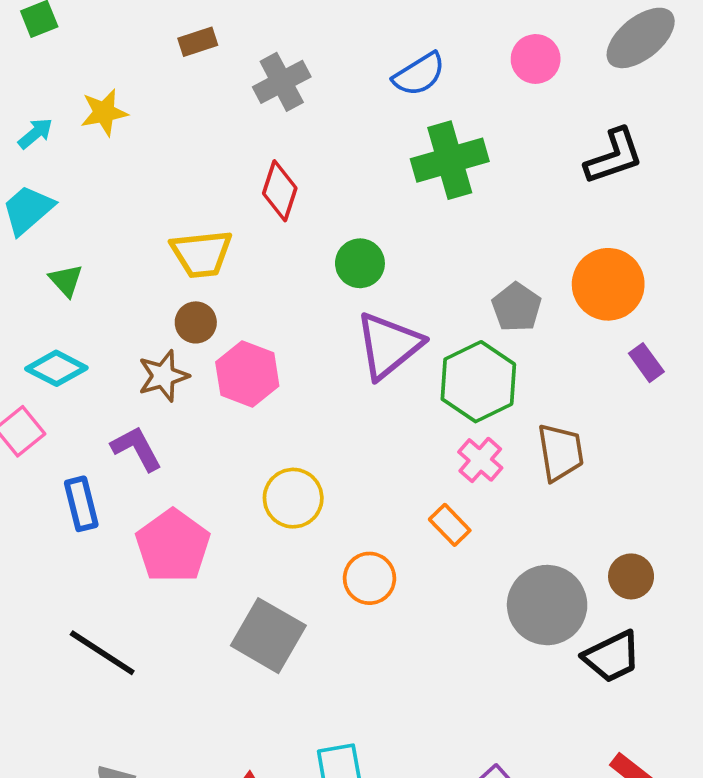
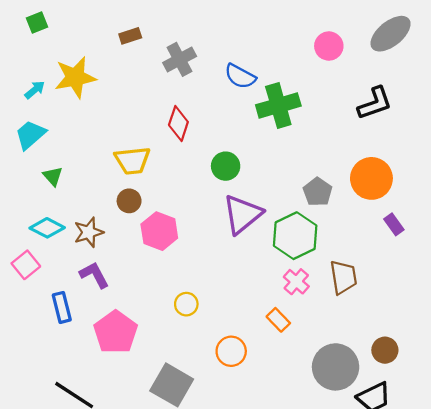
blue semicircle: (419, 74) -> (240, 76), moved, turned 60
yellow star: (104, 112) -> (75, 77), size x1.5
brown star: (163, 376) -> (89, 232), moved
yellow circle: (293, 498) -> (186, 304), size x0.7

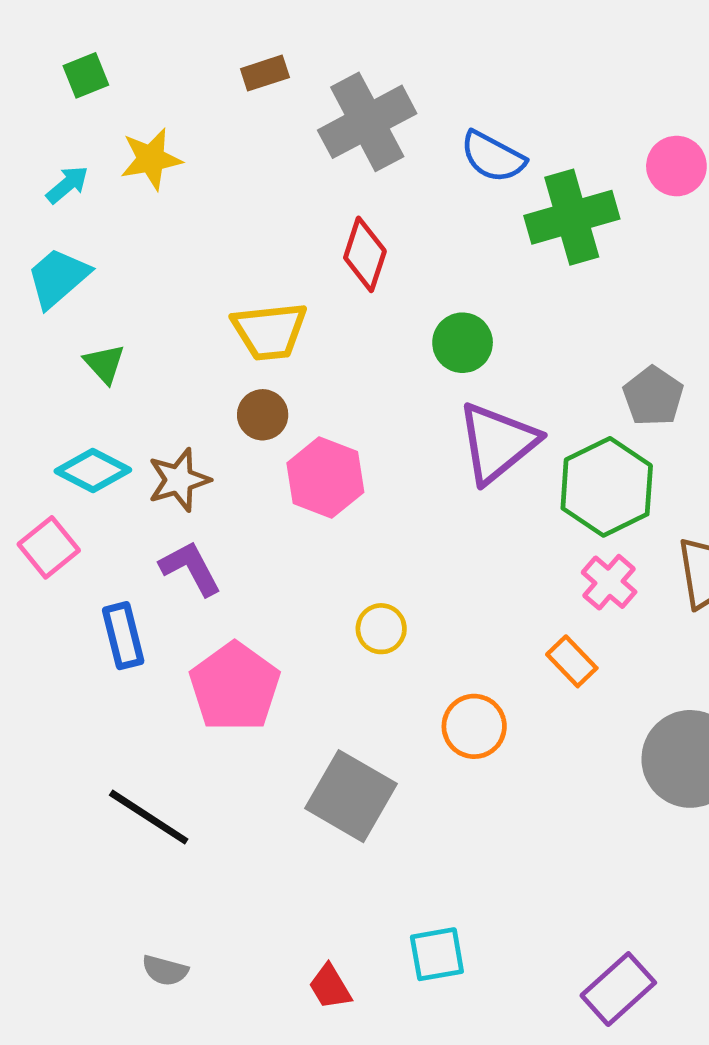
green square: (37, 22) -> (86, 75), moved
pink circle: (329, 46) -> (676, 166), moved
gray cross: (180, 59) -> (367, 122), size x1.4
yellow star: (75, 77) -> (151, 159), size x0.7

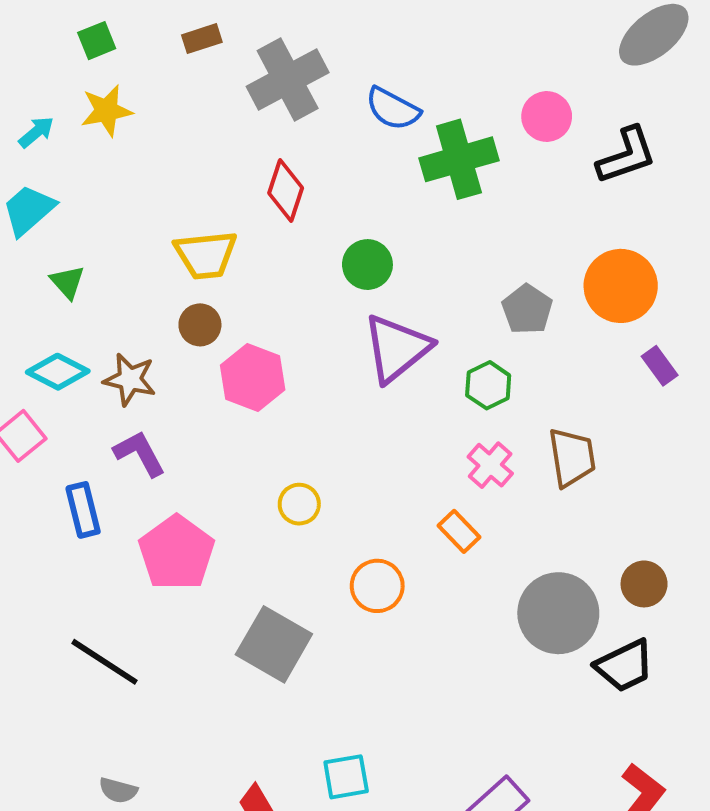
green square: (86, 75) -> (97, 41), moved
brown star: (179, 480) -> (130, 379), turned 30
green hexagon: (607, 487) -> (488, 385), size x0.6

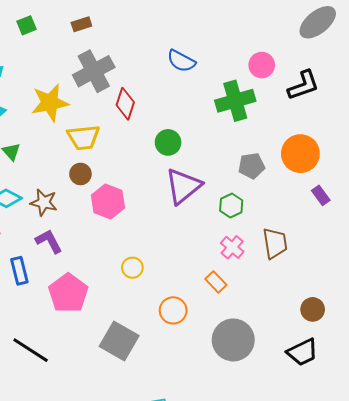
gray cross: (288, 79) -> (94, 71), moved
yellow star: (106, 111) -> (50, 103), moved, size x1.4
green cross: (459, 159) -> (235, 101), moved
gray pentagon: (527, 309) -> (252, 166), turned 30
gray circle: (558, 613) -> (233, 340), moved

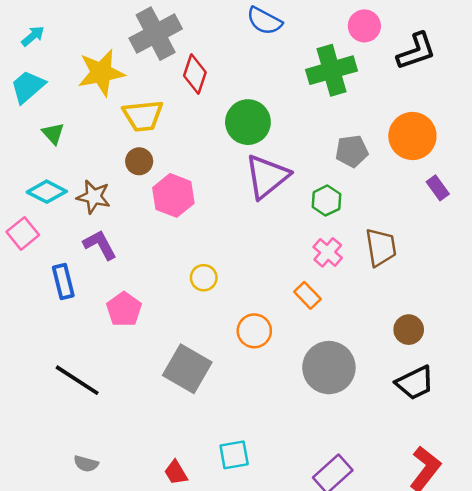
green circle: (168, 142) -> (248, 122), size x1.4
pink pentagon: (68, 293) -> (124, 309), size x0.7
brown circle: (313, 309) -> (409, 330), moved

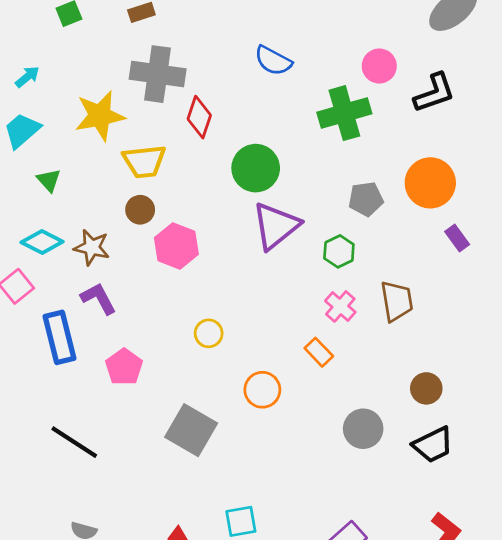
gray cross: (156, 34) -> (158, 74), turned 36
blue rectangle: (63, 282) -> (60, 337), size x1.4
gray circle: (329, 368) -> (363, 429), moved, size x0.7

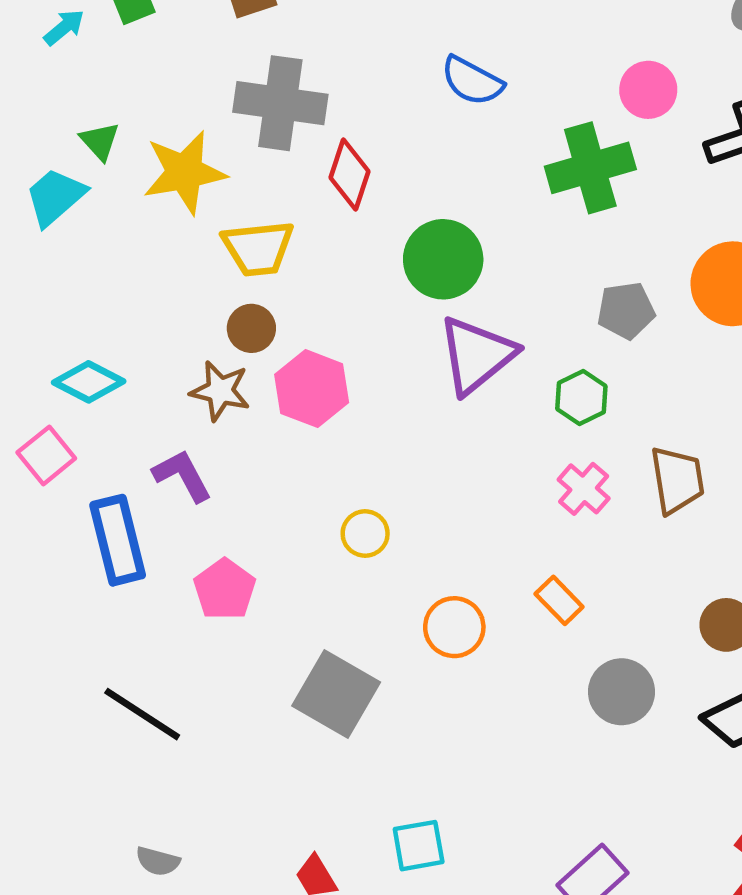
cyan arrow: (27, 77) -> (64, 27), moved
green triangle: (49, 180) -> (100, 141), moved
brown star: (92, 247) -> (220, 391), moved
orange rectangle: (319, 352) -> (559, 600), moved

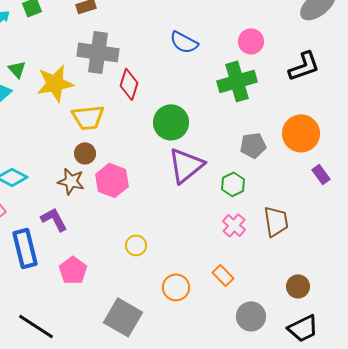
pink circle: (648, 90) -> (251, 41), moved

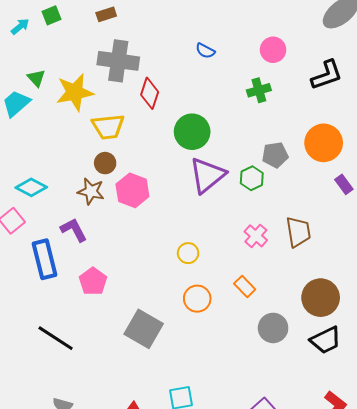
blue semicircle: (184, 42) -> (205, 51), size x0.7
green cross: (237, 81) -> (259, 90), size x0.6
green hexagon: (233, 184) -> (252, 178), moved
yellow circle: (136, 245) -> (188, 253), moved
brown circle: (298, 286) -> (321, 298), size x1.6

